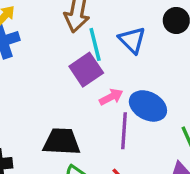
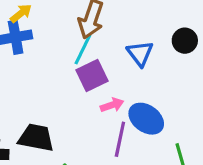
cyan line: (95, 44) -> (83, 49), moved, turned 32
black trapezoid: (61, 142) -> (36, 138), moved

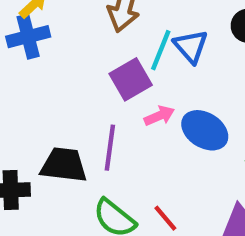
cyan line: (83, 49) -> (161, 50), moved
purple line: (120, 139) -> (110, 148), moved

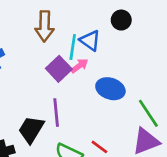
pink arrow: (159, 116) -> (79, 66), moved
black trapezoid: (64, 165) -> (31, 129), turned -52

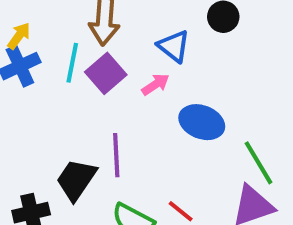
cyan line: (73, 47) -> (72, 63), moved
purple square: (59, 69) -> (106, 73), moved

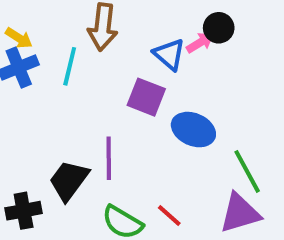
yellow arrow: (19, 36) -> (19, 38), turned 84
purple square: (106, 73) -> (146, 97), moved, turned -30
pink arrow: (155, 84) -> (200, 43), moved

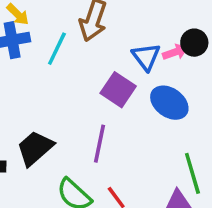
blue ellipse: (193, 130) -> (169, 103), moved
purple line: (109, 158) -> (99, 144), moved

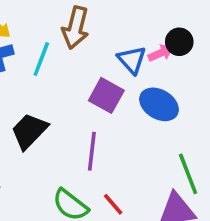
black trapezoid: (35, 148) -> (29, 131), moved

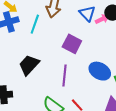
blue triangle: (132, 60) -> (87, 13), moved
blue ellipse: (159, 104) -> (100, 71), moved

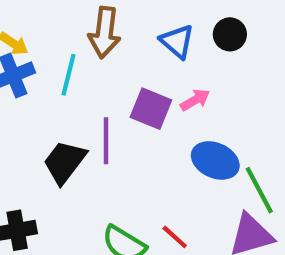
pink arrow: (102, 19) -> (195, 100), moved
purple line: (65, 75) -> (106, 141), moved

